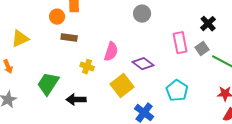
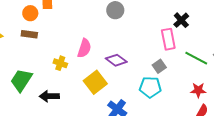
brown rectangle: (69, 38) -> (29, 34), moved
pink rectangle: (180, 43) -> (168, 39), moved
gray square: (202, 49) -> (159, 66), moved
cyan pentagon: (177, 91) -> (150, 87), turned -30

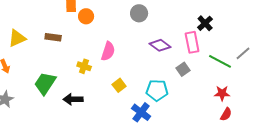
orange circle: (30, 13) -> (86, 16), moved
purple diamond: (116, 60) -> (160, 45), moved
yellow square: (95, 82) -> (119, 85), size x0.6
cyan pentagon: (150, 87) -> (157, 90), moved

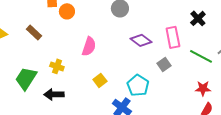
black cross: (205, 23) -> (198, 18), moved
brown rectangle: (53, 37) -> (34, 32), turned 35
yellow cross: (84, 66) -> (57, 66), moved
cyan pentagon: (157, 90) -> (138, 85), turned 30

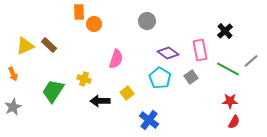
brown rectangle: (34, 32) -> (49, 45), moved
cyan pentagon: (138, 85) -> (160, 78), moved
black arrow: (54, 94) -> (100, 101), moved

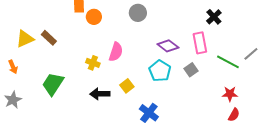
gray circle: (147, 21) -> (138, 13), moved
black cross: (225, 31) -> (214, 17), moved
yellow cross: (84, 79) -> (93, 63), moved

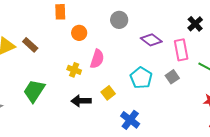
orange circle: (94, 17) -> (79, 33), moved
purple diamond: (168, 46) -> (151, 40), moved

